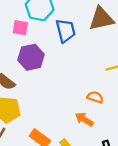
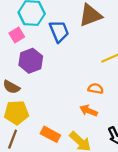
pink square: (20, 28) -> (17, 35), turned -32

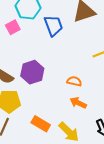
purple hexagon: (31, 61) -> (32, 72), moved
orange semicircle: (96, 89) -> (74, 81), moved

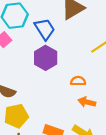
purple hexagon: (32, 72) -> (46, 58), moved

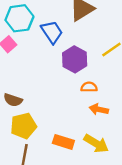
purple hexagon: (46, 58) -> (75, 59), moved

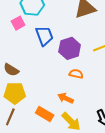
blue trapezoid: (52, 32) -> (44, 36), moved
orange arrow: (99, 109) -> (66, 98), moved

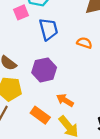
purple hexagon: (70, 48) -> (44, 70), moved
orange semicircle: (76, 74) -> (84, 43), moved

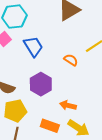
orange semicircle: (84, 43) -> (71, 60), moved, turned 32

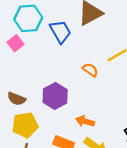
blue trapezoid: (33, 46) -> (60, 32), moved

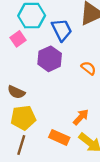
purple hexagon: (55, 96) -> (50, 59), moved
orange arrow: (85, 121) -> (81, 117), turned 114

